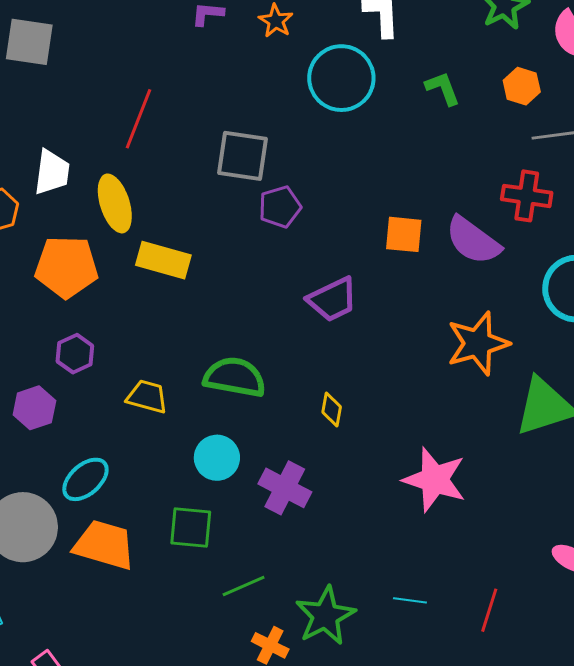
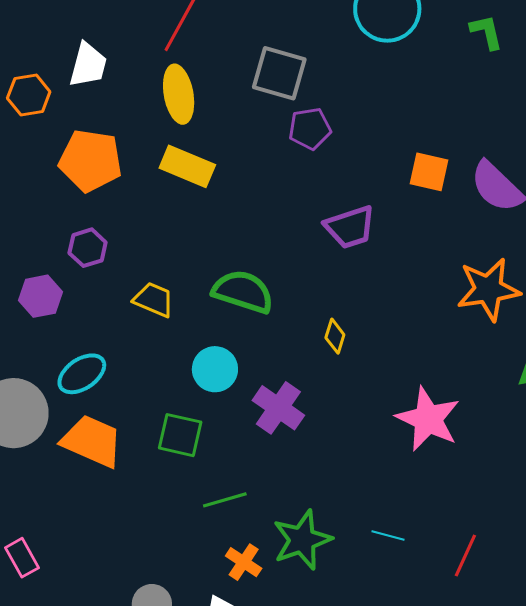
yellow ellipse: (115, 203) -> (179, 94), moved

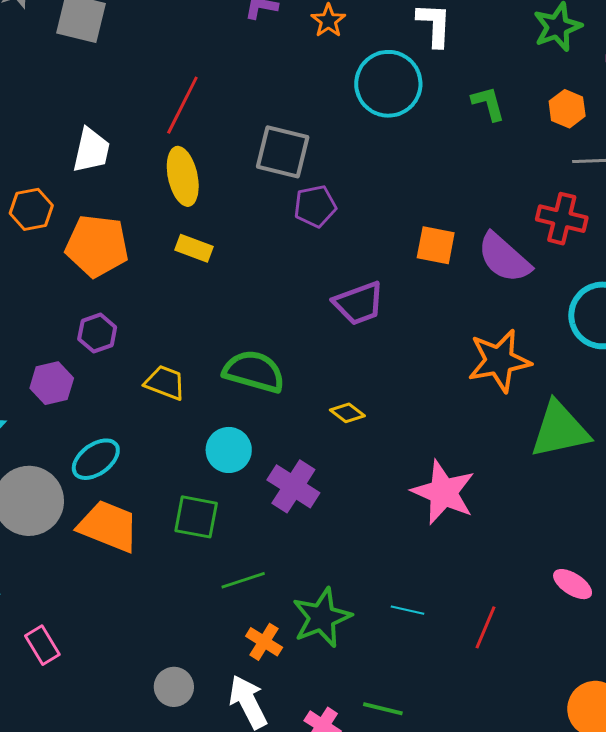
orange hexagon: (29, 95) -> (31, 209), moved
yellow rectangle: (187, 166) -> (194, 248), size x0.7
yellow diamond: (335, 336) -> (347, 413), turned -68

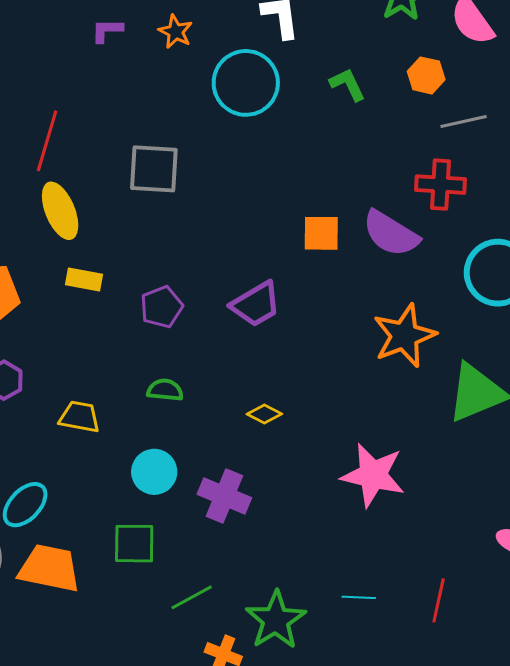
purple pentagon: (315, 206) -> (162, 307), moved
green semicircle: (254, 371) -> (165, 390), size x0.6

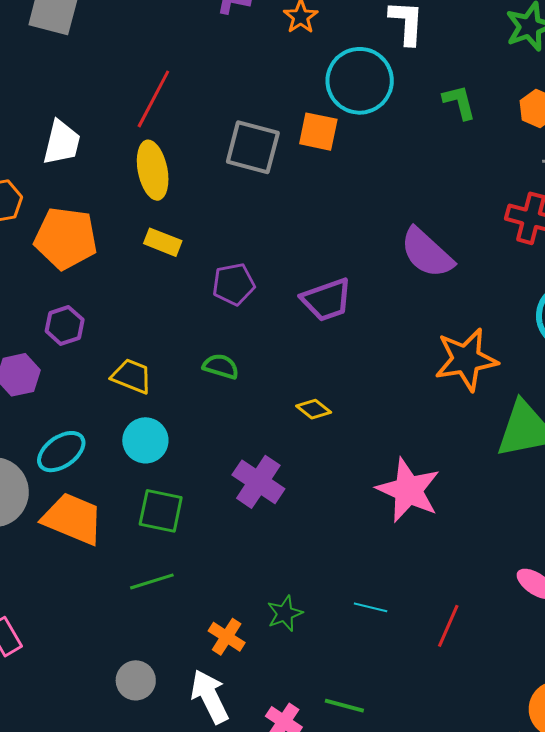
orange square: (321, 233) -> (318, 132), moved
purple semicircle: (391, 233) -> (427, 253), moved
cyan circle: (154, 472) -> (145, 440), moved
green line: (192, 597) -> (152, 581), moved
green star: (276, 620) -> (285, 613), size x0.6

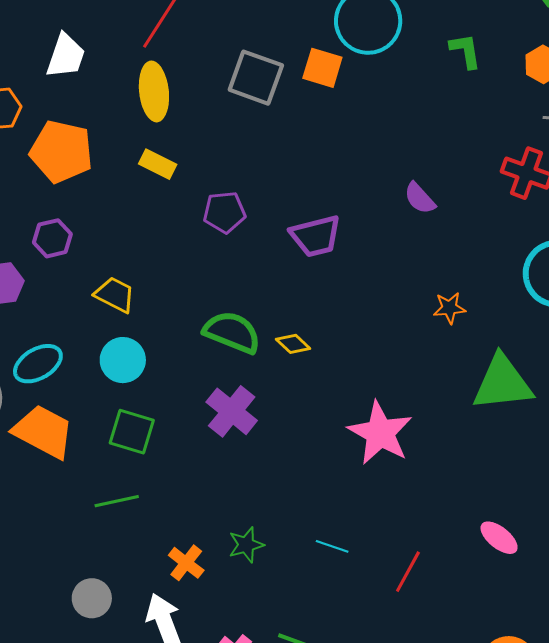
purple semicircle: (427, 253) -> (420, 198), size x0.6
orange star: (466, 359) -> (449, 308), size x0.5
green semicircle: (221, 366) -> (232, 332), moved, size x1.6

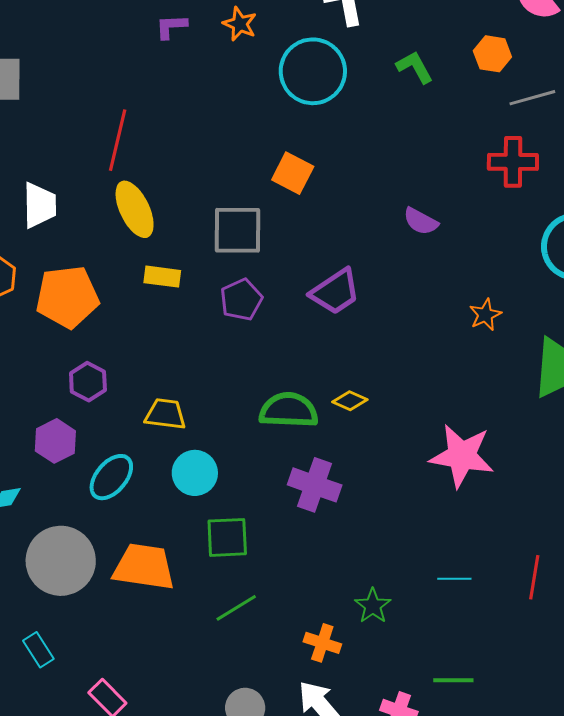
orange square: (322, 68) -> (293, 173), moved, turned 30
gray square: (256, 78) -> (238, 230), moved
cyan ellipse: (38, 364) -> (111, 477), moved

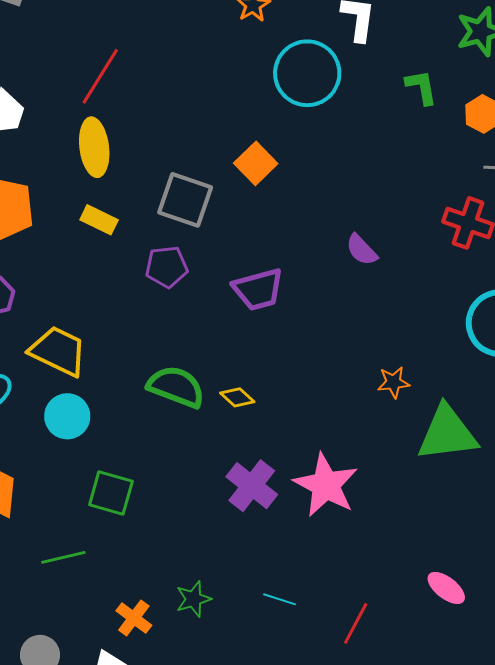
green L-shape: (415, 67) -> (421, 87), moved
orange star: (485, 315) -> (393, 382), moved
yellow trapezoid: (165, 414) -> (58, 351), size x1.4
purple cross: (315, 485) -> (252, 486), moved
green square: (227, 537) -> (111, 493), moved

